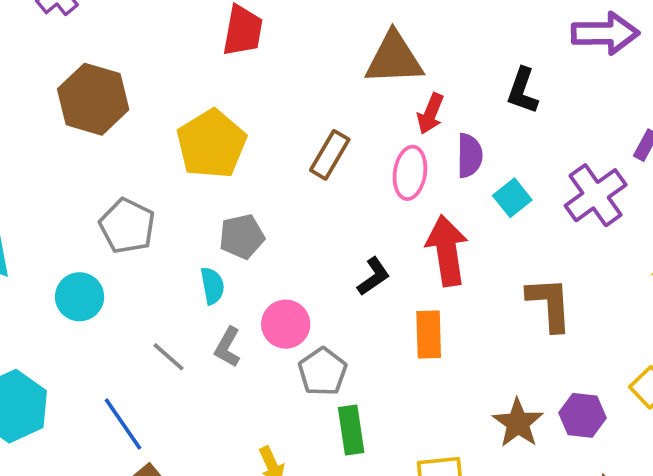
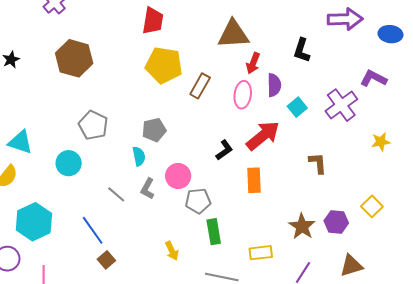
yellow pentagon: (211, 144) -> (164, 65), moved, turned -30
red arrow: (447, 251) -> (263, 136), turned 60
brown L-shape: (549, 304) -> (318, 163), size x0.7
gray pentagon: (323, 372) -> (198, 201), turned 30

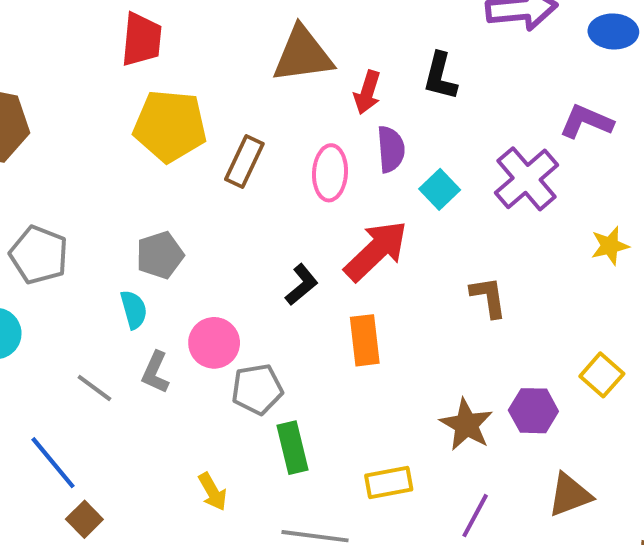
red arrow: (253, 63) -> (367, 92), moved

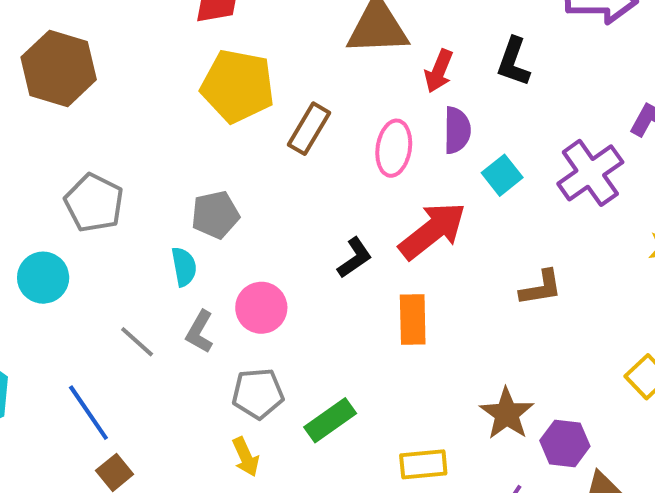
brown L-shape: (488, 297) -> (541, 288), turned 84
gray pentagon: (257, 389) -> (258, 394), moved
purple hexagon: (533, 411) -> (565, 443), moved
green rectangle: (293, 448) -> (330, 420), turned 63

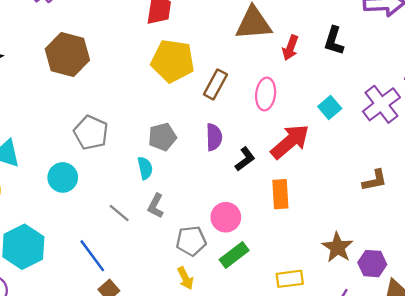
purple semicircle: (457, 130) -> (214, 137), moved
brown L-shape: (541, 288) -> (375, 180), moved
pink circle: (261, 308) -> (226, 217), moved

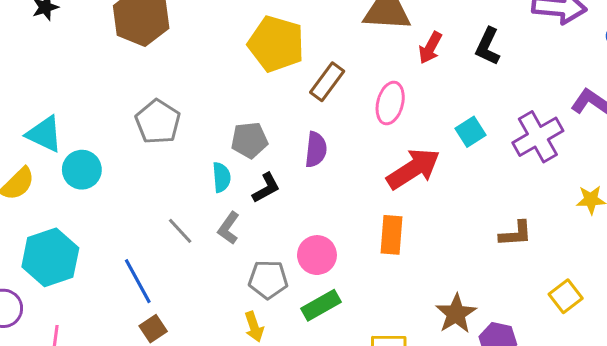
black L-shape: (245, 159) -> (266, 188), moved
cyan circle: (63, 177) -> (82, 170), moved

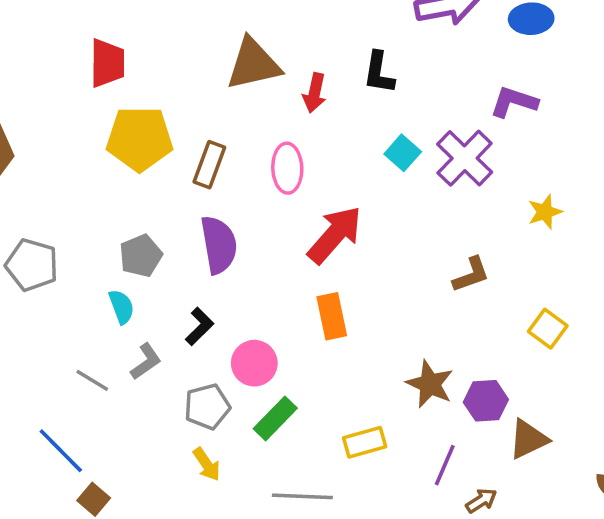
cyan square: (471, 132) -> (403, 153), moved
purple semicircle: (316, 150) -> (219, 245), size x1.4
black L-shape: (266, 188) -> (199, 326), moved
gray L-shape: (229, 228) -> (146, 361), turned -144

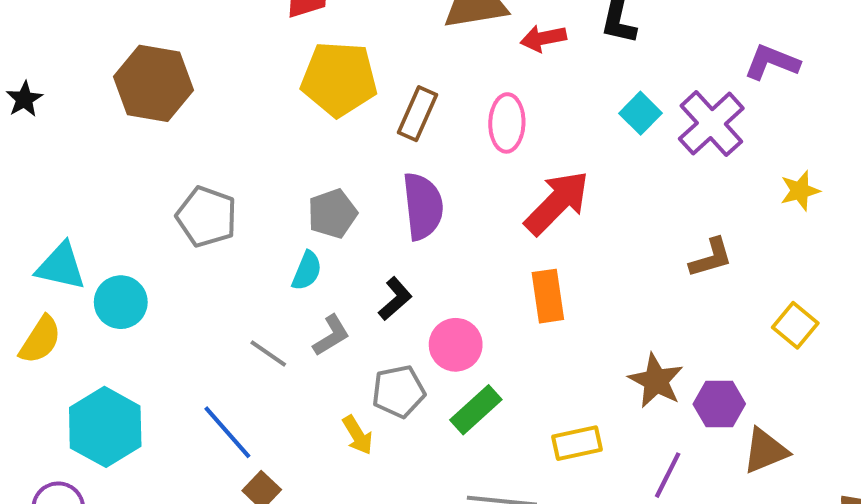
red arrow: (314, 93) -> (543, 38), turned 63
cyan semicircle: (121, 307) -> (307, 271), turned 40
yellow arrow: (207, 464) -> (358, 435), moved

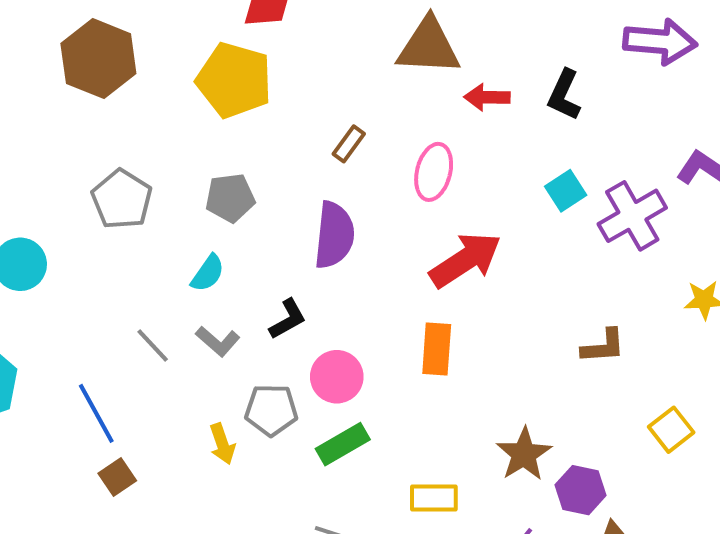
yellow pentagon: (339, 79) -> (234, 80), moved
brown rectangle: (418, 114) -> (349, 144), size x0.7
gray pentagon: (332, 214) -> (230, 198), moved
gray L-shape: (331, 335) -> (218, 341), turned 60

